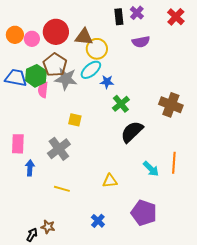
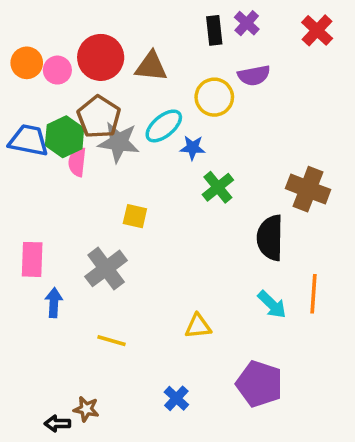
yellow circle: (97, 49) -> (214, 97), moved
black semicircle: (132, 132) -> (270, 238), moved, turned -45
black arrow: (32, 235) -> (57, 424), turned -120

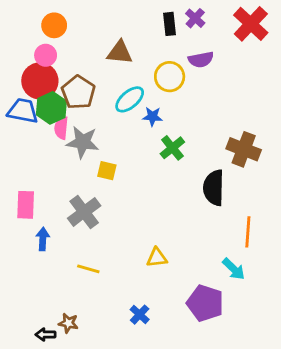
red cross: (317, 30) -> (251, 24), size x1.4
red circle: (101, 57) -> (40, 81), moved
orange circle: (27, 63) -> (54, 25), moved
gray star: (119, 142) -> (83, 142), moved
cyan arrow: (272, 304) -> (234, 269), moved

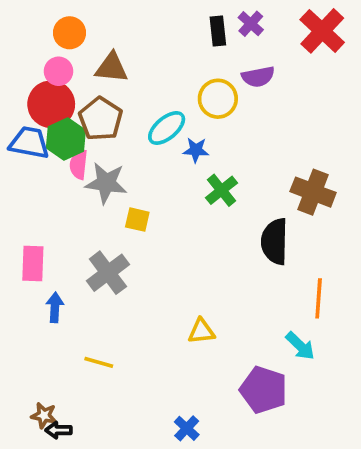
brown triangle: (120, 52) -> (112, 68), moved
yellow line: (88, 269) -> (99, 362), moved
blue cross: (140, 315) -> (187, 428), moved
brown star: (68, 323) -> (44, 415), moved

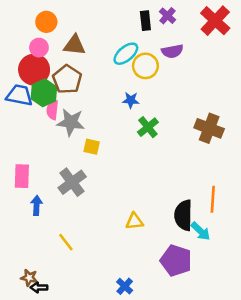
cyan ellipse: (167, 128) -> (126, 54), moved
black semicircle: (275, 242) -> (183, 215), moved
yellow line: (99, 362) -> (66, 242), turned 36

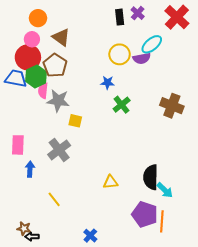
brown triangle: (74, 45) -> (61, 37), turned 30
purple semicircle: (172, 51) -> (142, 58), moved
cyan ellipse: (126, 54) -> (152, 44), moved
orange line: (213, 199) -> (162, 221), moved
blue cross: (125, 286) -> (90, 236), moved

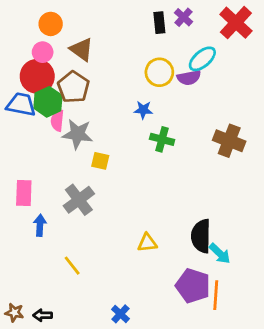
green cross: (122, 105) -> (162, 139), turned -36
brown star: (24, 228) -> (14, 313), moved

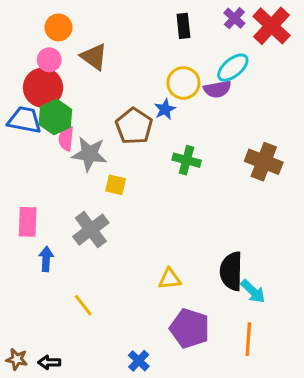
purple cross: (184, 17) -> (234, 18), moved
brown pentagon: (73, 87) -> (134, 126), moved
blue star: (143, 110) -> (165, 109), moved, turned -30
purple pentagon: (193, 286) -> (190, 328), moved

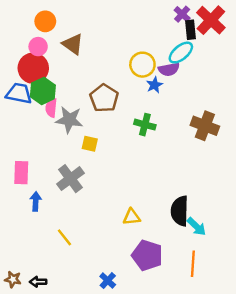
black rectangle: (183, 26) -> (190, 30), moved
blue star: (165, 109) -> (154, 85), moved

